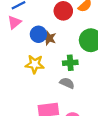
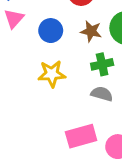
brown star: (49, 38) -> (91, 31), moved

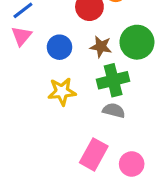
green cross: (102, 64) -> (113, 80), size x1.4
pink rectangle: (81, 136) -> (94, 154), turned -44

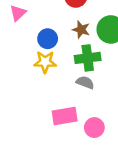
blue circle: (59, 47) -> (48, 39), moved
pink rectangle: (94, 154) -> (65, 116), turned 45

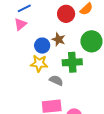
brown star: (81, 30) -> (59, 39), moved
gray semicircle: (85, 82) -> (56, 80), moved

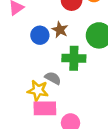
yellow star: (39, 63) -> (38, 90), moved

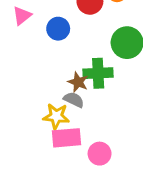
brown star: (60, 30) -> (78, 82), moved
blue circle: (40, 35) -> (58, 29), moved

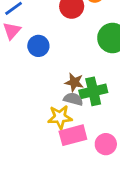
blue circle: (58, 29) -> (38, 46), moved
green cross: (98, 73) -> (93, 91), moved

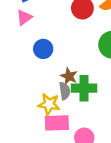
blue circle: (38, 46) -> (43, 49), moved
gray semicircle: (73, 99) -> (65, 91), turned 54

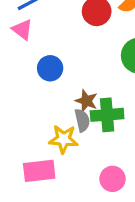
pink triangle: (24, 17) -> (22, 29), turned -42
pink rectangle: (57, 123) -> (39, 171), moved

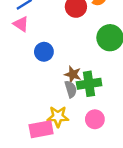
yellow star: (63, 139) -> (58, 117), moved
pink circle: (113, 179) -> (95, 119), moved

